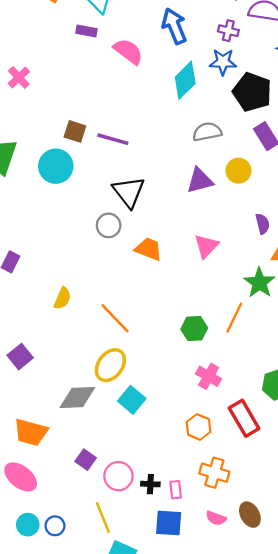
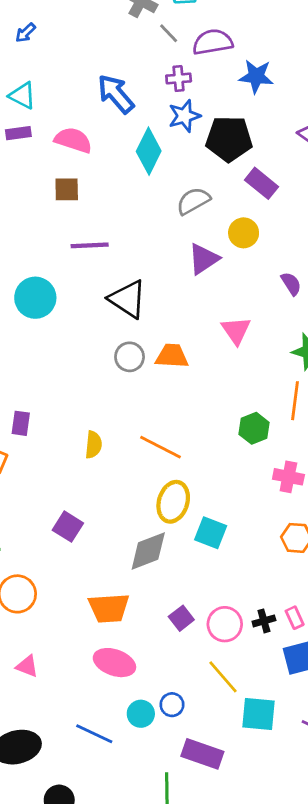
brown square: (75, 131) -> (67, 189), moved
gray circle: (109, 225) -> (130, 357), moved
purple square: (86, 460) -> (181, 618), turned 36

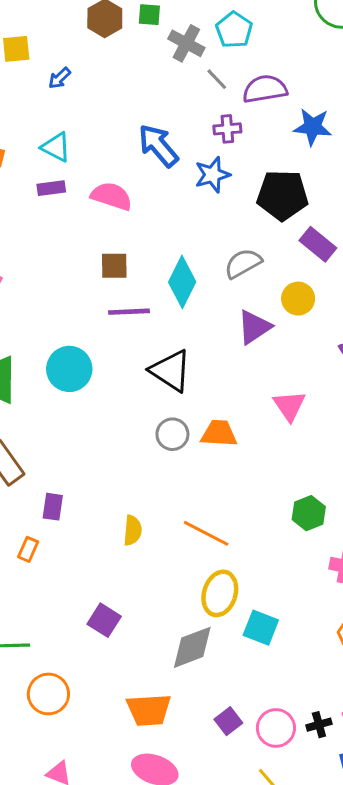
blue star: (184, 116) -> (212, 175), moved
cyan diamond: (149, 151) -> (182, 282), moved
brown square: (67, 189) -> (114, 266), moved

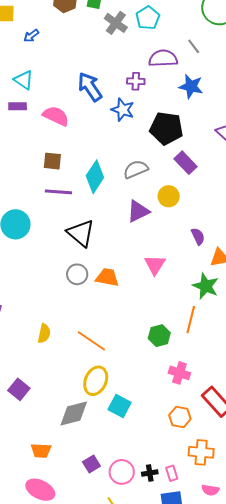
gray line: (217, 79) -> (194, 46), moved
blue star: (212, 175) -> (123, 110), turned 30
orange trapezoid: (149, 710) -> (41, 451), size x0.7

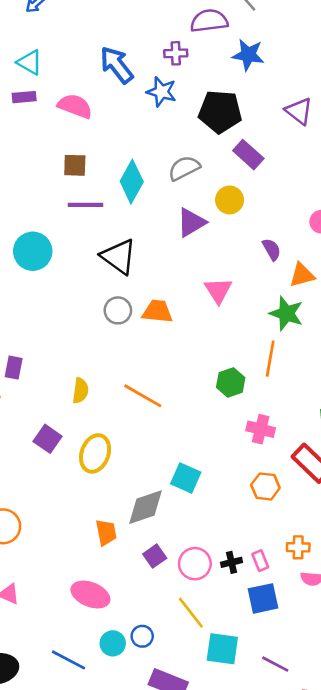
yellow ellipse: (96, 381) -> (95, 453), moved
purple square: (19, 389) -> (48, 439), moved
gray diamond: (74, 414) -> (145, 507), moved
orange trapezoid: (41, 451) -> (106, 532), moved, turned -100
orange cross: (201, 452) -> (298, 547), moved, size x0.7

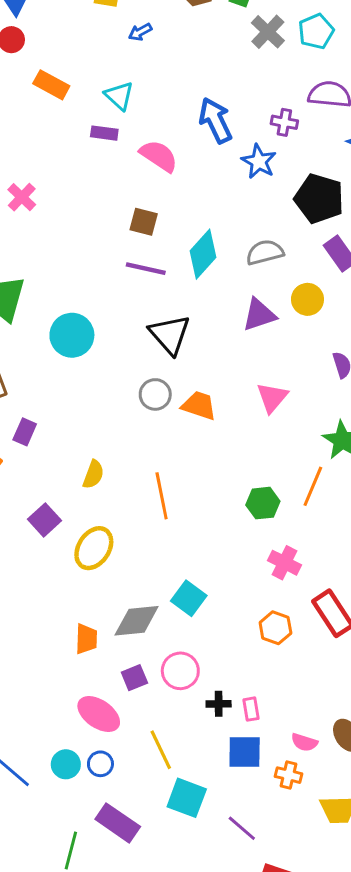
cyan circle: (33, 251) -> (72, 335), moved
orange line: (143, 396) -> (162, 496), turned 36
orange cross: (298, 547) -> (289, 775), moved
pink circle: (195, 564) -> (180, 671), moved
pink ellipse: (90, 595) -> (99, 714), moved

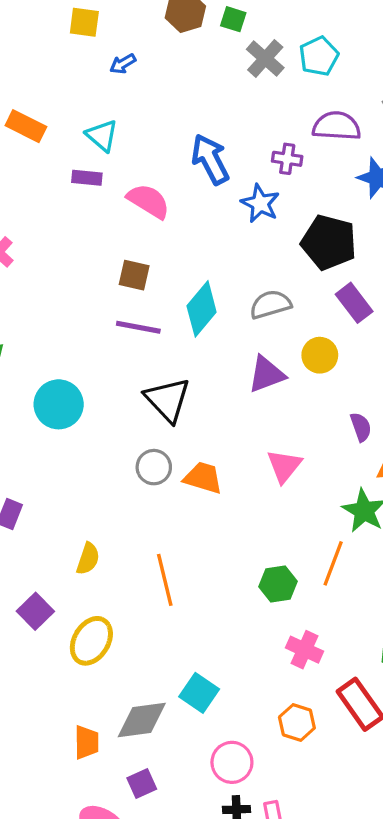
pink circle: (180, 671) -> (232, 762), moved

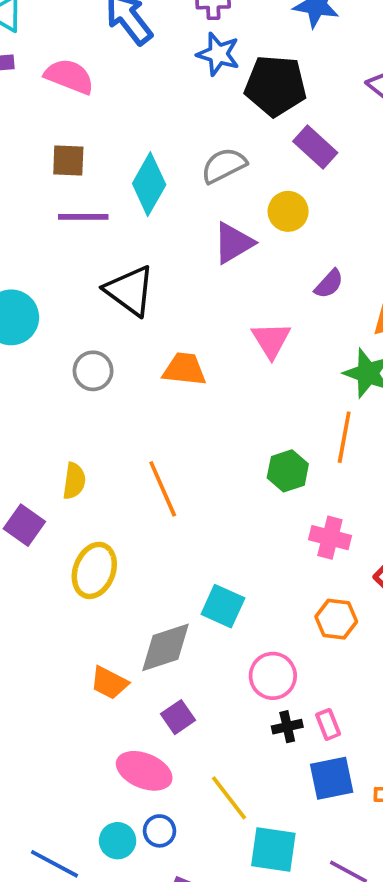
blue star: (260, 203) -> (218, 54), moved
purple semicircle: (361, 427) -> (329, 284), moved, turned 72
gray circle: (154, 467) -> (93, 371), moved
purple square: (35, 611) -> (24, 525), moved
orange trapezoid: (87, 742) -> (109, 683), turned 128

